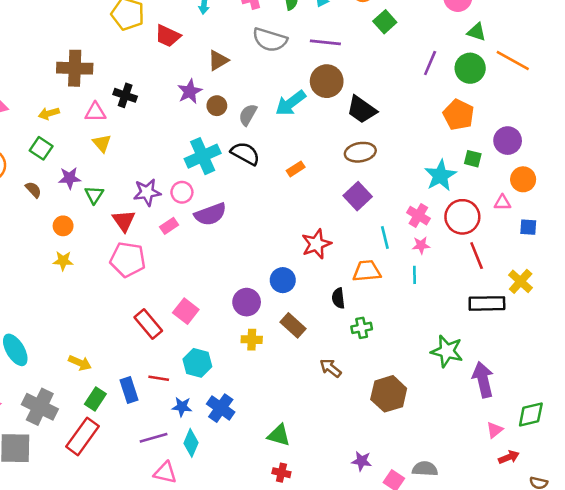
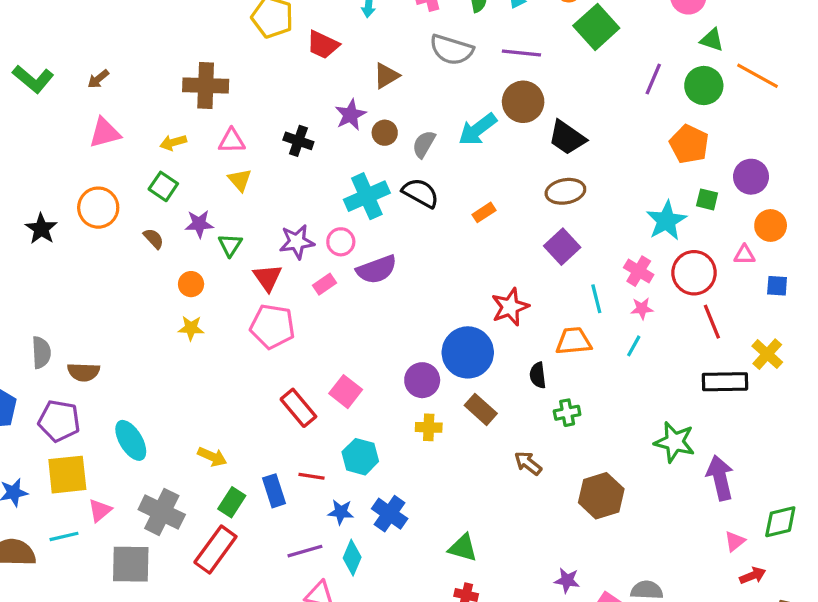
green square: (385, 22) -> (596, 27), size x1.5
black cross: (125, 95) -> (298, 141), moved
cyan line: (415, 275) -> (634, 346), turned 30
blue circle: (283, 280) -> (468, 352), size x1.6

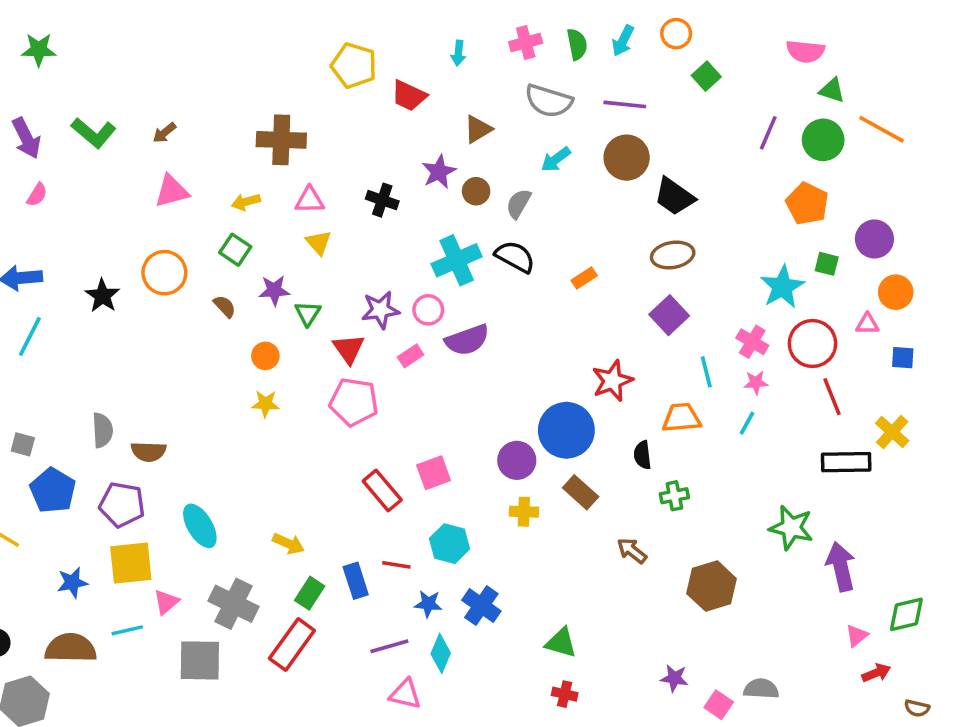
green square: (596, 27) -> (706, 76), size x0.6
cyan arrow: (478, 129) -> (556, 159), moved, size x0.7
pink square: (346, 392) -> (434, 473), turned 32

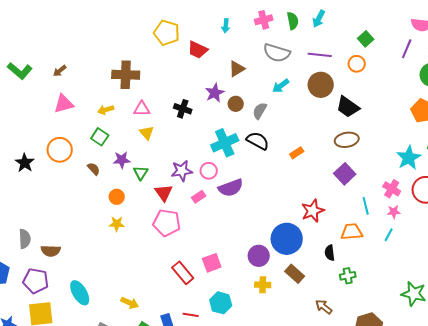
orange circle: (676, 34) -> (357, 64), moved
purple line: (768, 133) -> (407, 49), moved

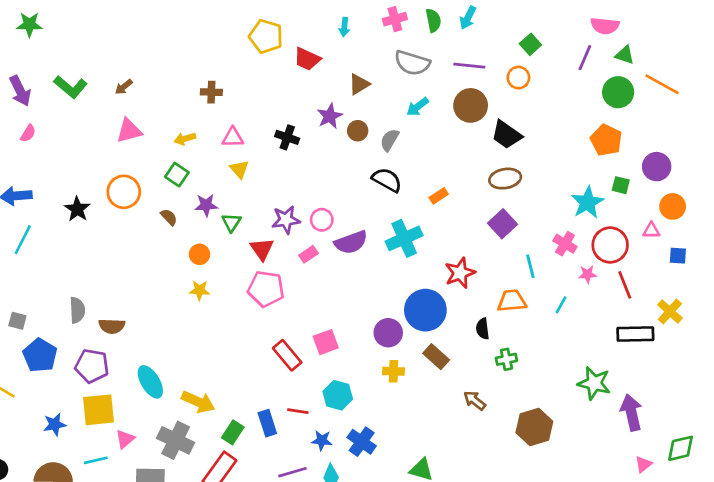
brown cross: (126, 75) -> (211, 92), size x0.6
cyan cross: (225, 143) -> (404, 238), moved
pink star: (394, 212) -> (588, 274), moved
yellow arrow: (130, 303) -> (198, 402), moved, size x1.4

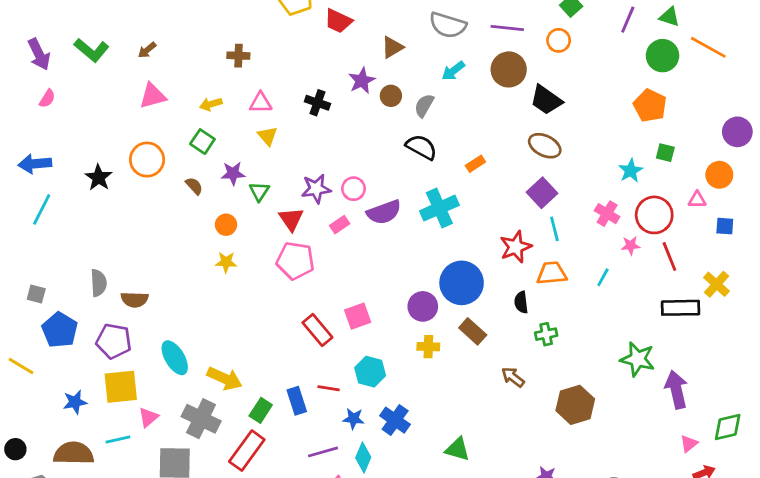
purple circle: (657, 167) -> (737, 132), moved
brown ellipse: (505, 179) -> (545, 146), turned 36
cyan star: (588, 202) -> (631, 171), size x0.7
cyan line: (530, 266) -> (554, 229), moved
red star: (460, 273) -> (516, 247), moved

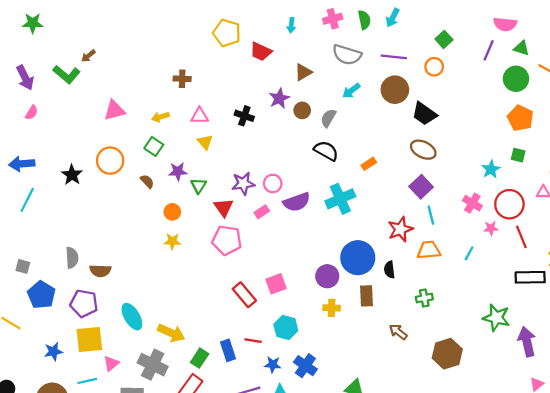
brown arrow: (147, 50) -> (88, 56), moved
orange pentagon: (650, 106) -> (520, 118), moved
black semicircle: (521, 302) -> (389, 270), moved
brown rectangle: (473, 331) -> (367, 296), turned 45

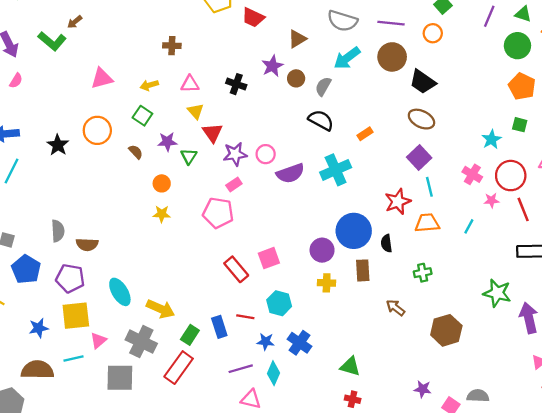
cyan arrow: (351, 91) -> (347, 58), size x1.4
red triangle: (224, 207) -> (213, 133), moved
pink rectangle: (262, 212) -> (234, 185), moved

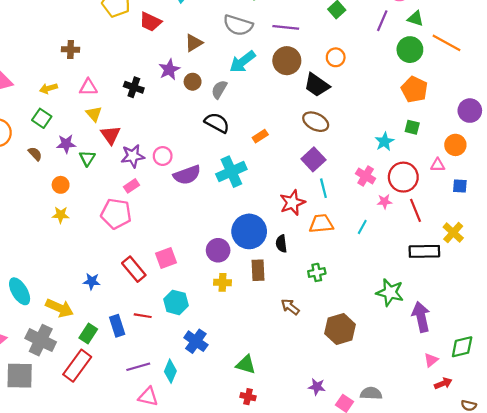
orange circle: (433, 33) -> (336, 57), moved
blue star: (266, 342) -> (92, 281), moved

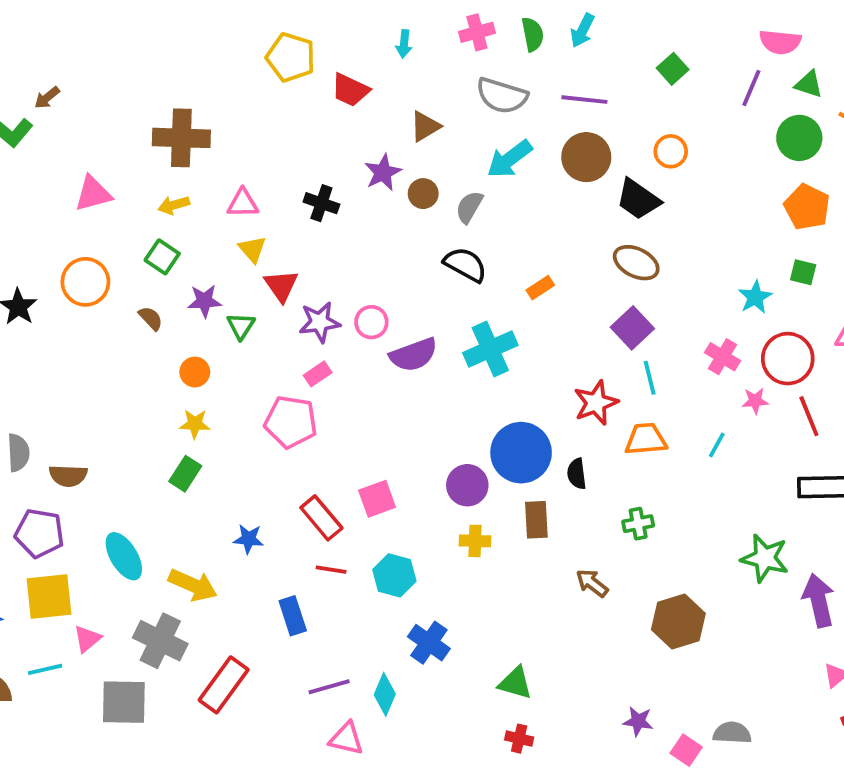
brown cross: (71, 50) -> (181, 138), moved, size x1.8
red line: (143, 316) -> (331, 570), moved
green rectangle: (88, 333) -> (185, 474), moved

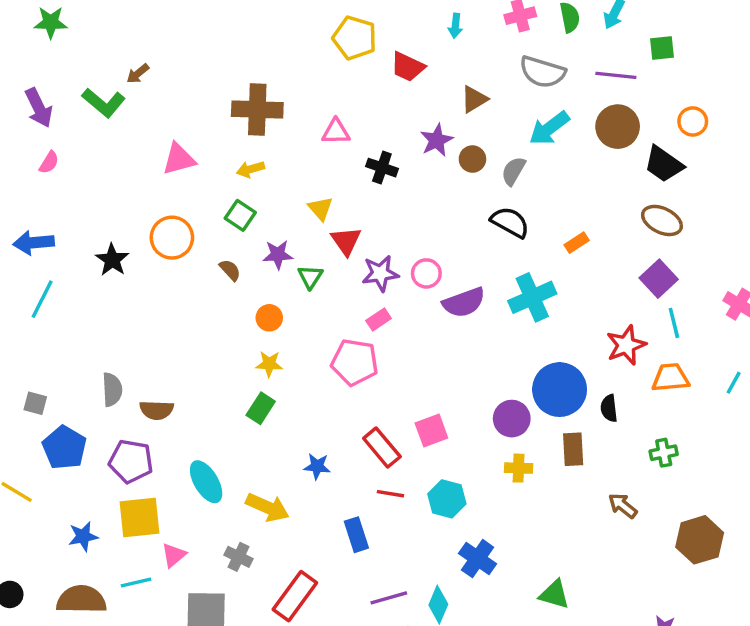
green square: (673, 69) -> (662, 48), moved, turned 36
pink triangle: (243, 203) -> (336, 132), moved
gray cross: (160, 641) -> (239, 557), size x0.6

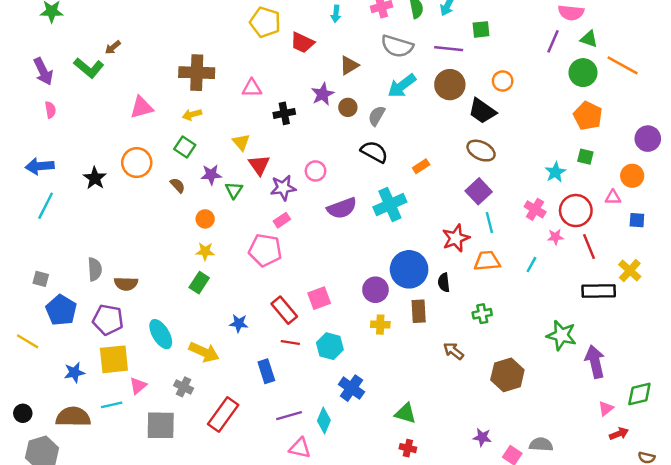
pink semicircle: (49, 162) -> (50, 110), turned -42
black cross: (382, 168) -> (284, 113), turned -30
pink circle: (426, 273) -> (315, 171), moved

